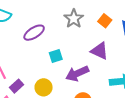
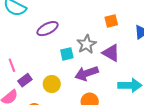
gray star: (74, 19) -> (87, 44), moved
orange square: (105, 21) -> (111, 21), moved, turned 32

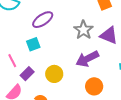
cyan square: (67, 54) -> (33, 44), moved

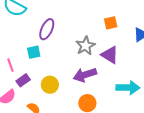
purple ellipse: (43, 20) -> (47, 29), turned -40

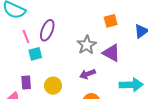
pink line: (10, 65) -> (26, 36), moved
purple arrow: (85, 75) -> (88, 74), size x0.7
purple rectangle: (23, 80) -> (26, 83), turned -56

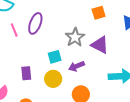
cyan square: (35, 54) -> (55, 57), moved
purple rectangle: (26, 83) -> (26, 73), moved
yellow circle: (53, 86) -> (53, 79), moved

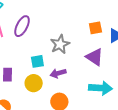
orange square: (99, 13) -> (95, 28), moved
purple triangle: (100, 45) -> (95, 57), moved

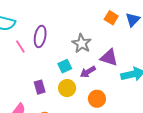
orange square: (95, 28) -> (111, 18), turned -32
purple triangle: (95, 57) -> (109, 58), moved

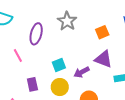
orange square: (111, 18) -> (102, 32), moved, turned 32
gray star: (82, 43) -> (67, 21), moved
pink line: (20, 46) -> (18, 55), moved

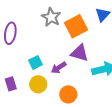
gray star: (67, 21) -> (51, 17), moved
orange square: (102, 32) -> (76, 26), size x1.6

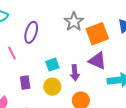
purple arrow: (59, 68) -> (75, 73), turned -70

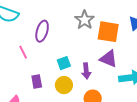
orange square: (97, 34) -> (108, 32), turned 30

